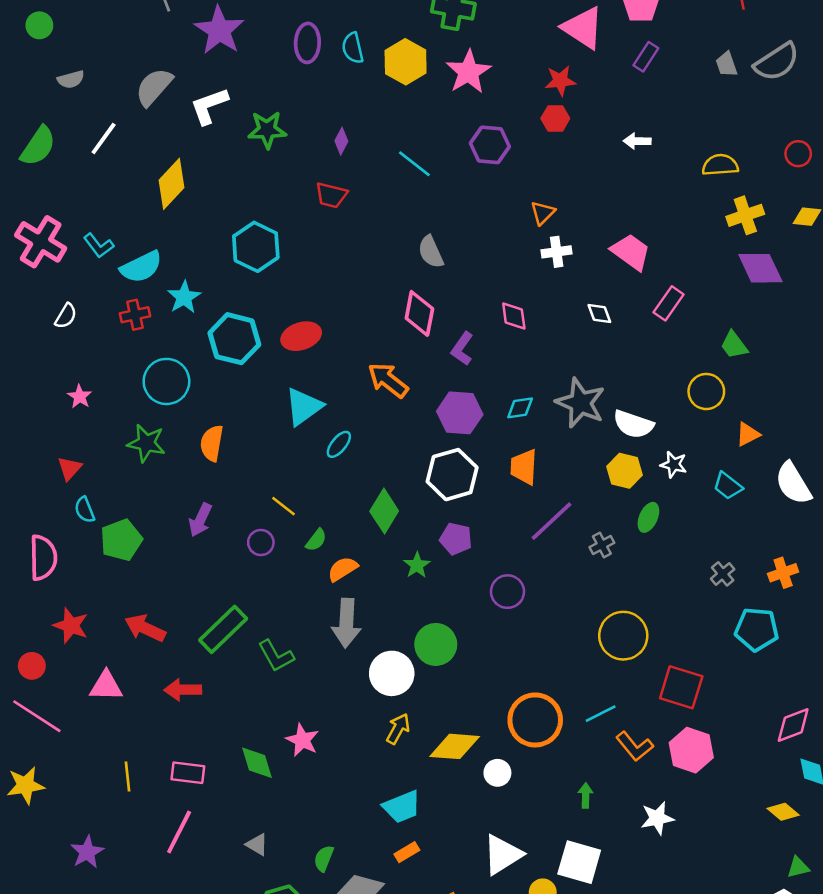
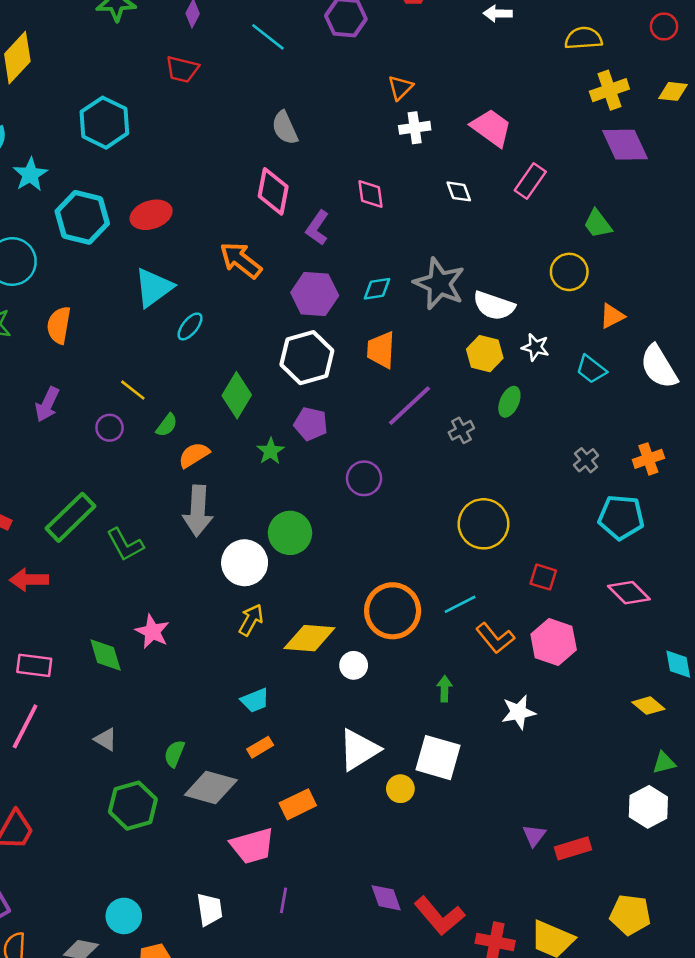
red square: (681, 687) -> (543, 577), size x0.6
pink diamond: (793, 725) -> (629, 593), moved, turned 66
cyan trapezoid: (402, 807) -> (255, 700), size x0.7

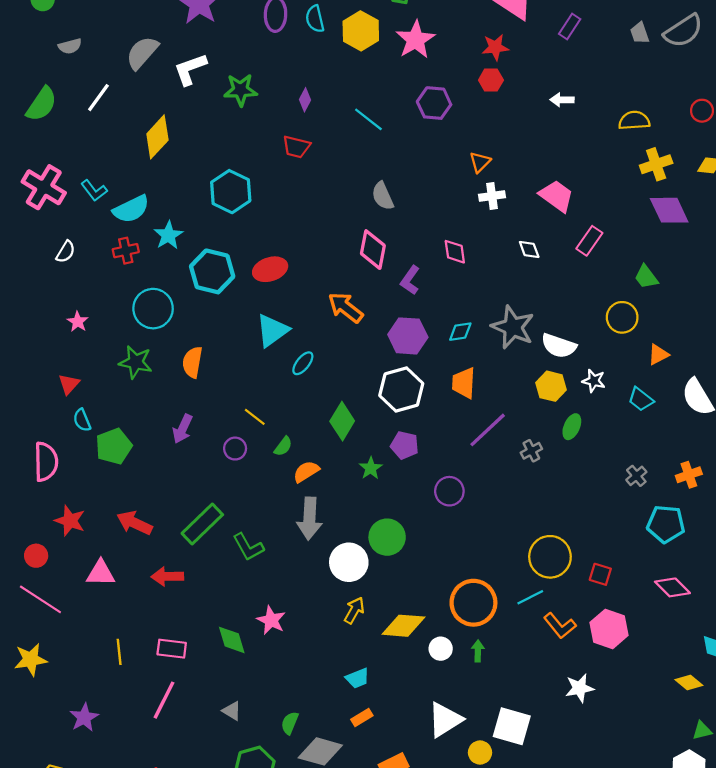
yellow circle: (483, 524) -> (550, 557), moved
green arrow: (445, 689) -> (478, 651), moved

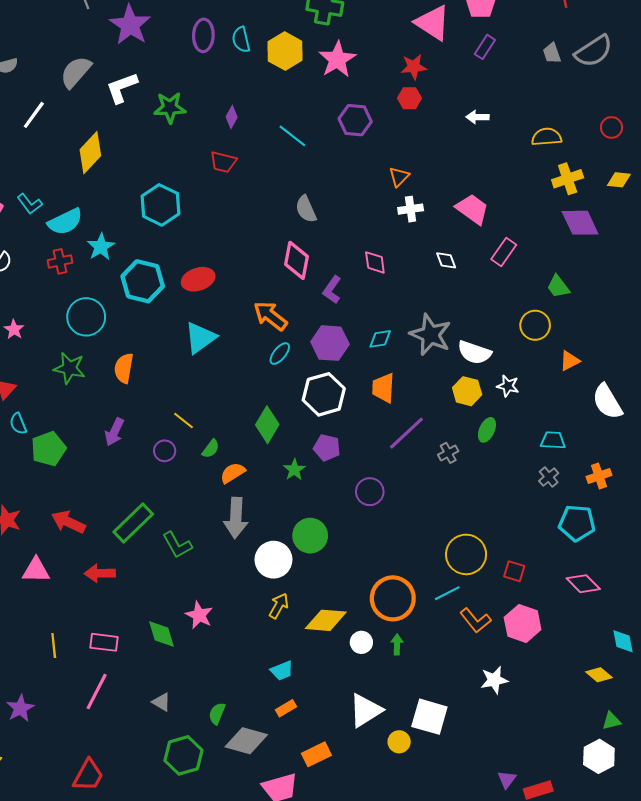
cyan ellipse: (303, 363) -> (280, 354), moved
cyan trapezoid: (641, 399) -> (553, 440), moved, turned 145

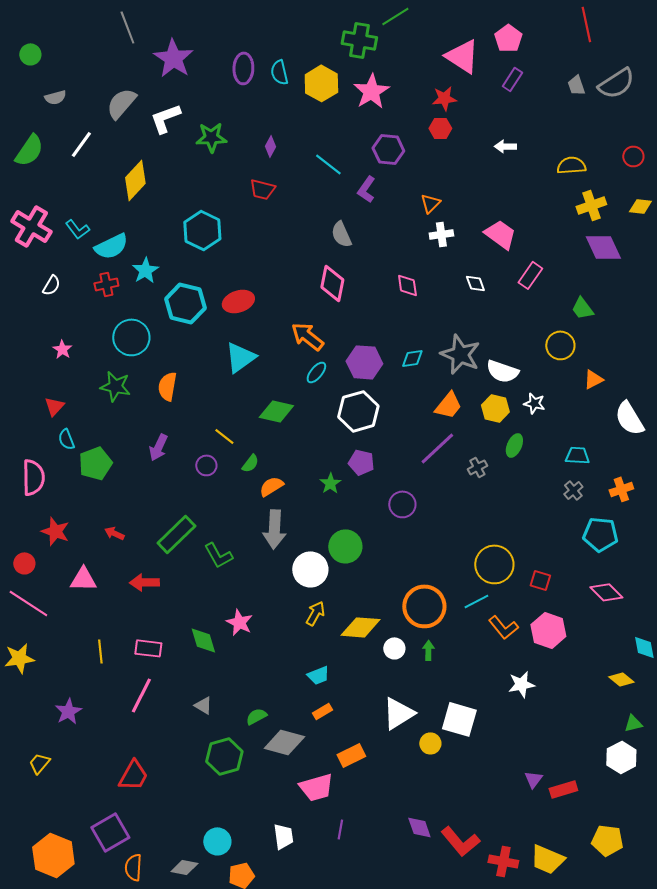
purple L-shape: (332, 290) -> (366, 189), moved
orange trapezoid: (383, 388) -> (448, 405), moved, turned -144
green diamond: (267, 425) -> (276, 411), moved, turned 72
red arrow: (68, 522) -> (114, 533), size x0.6
green semicircle: (217, 714) -> (256, 716), turned 40

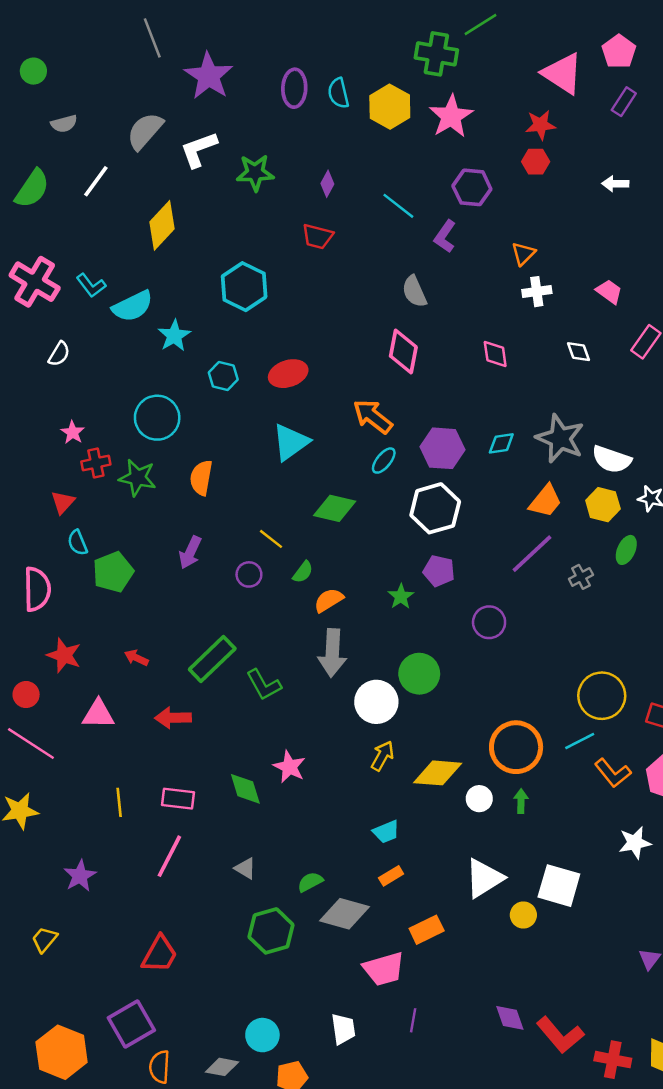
pink trapezoid: (500, 234) -> (609, 292), size x0.7
red cross: (106, 284) -> (96, 463), moved
cyan hexagon: (185, 303) -> (223, 376), size x0.6

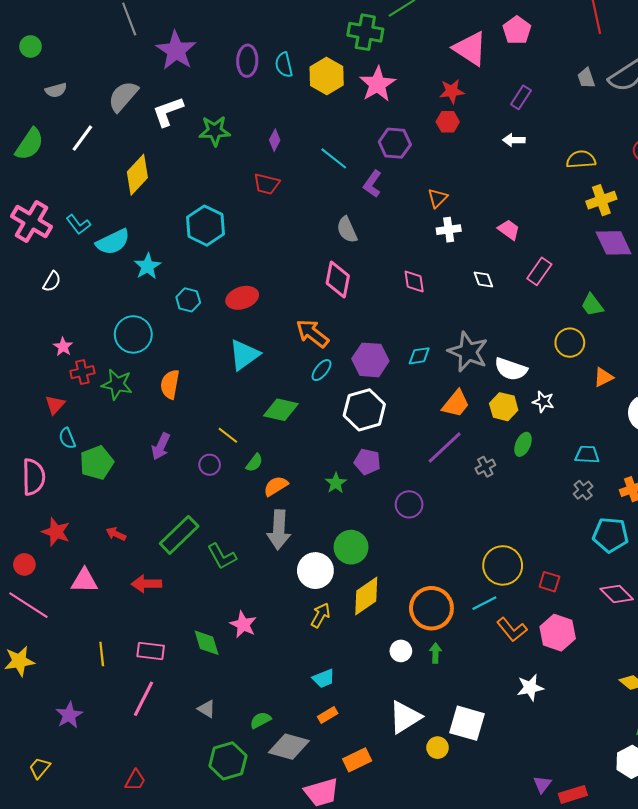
purple rectangle: (624, 102) -> (521, 97), moved
yellow diamond: (438, 773) -> (366, 596), moved, turned -39
red trapezoid: (160, 954) -> (135, 780), size x0.7

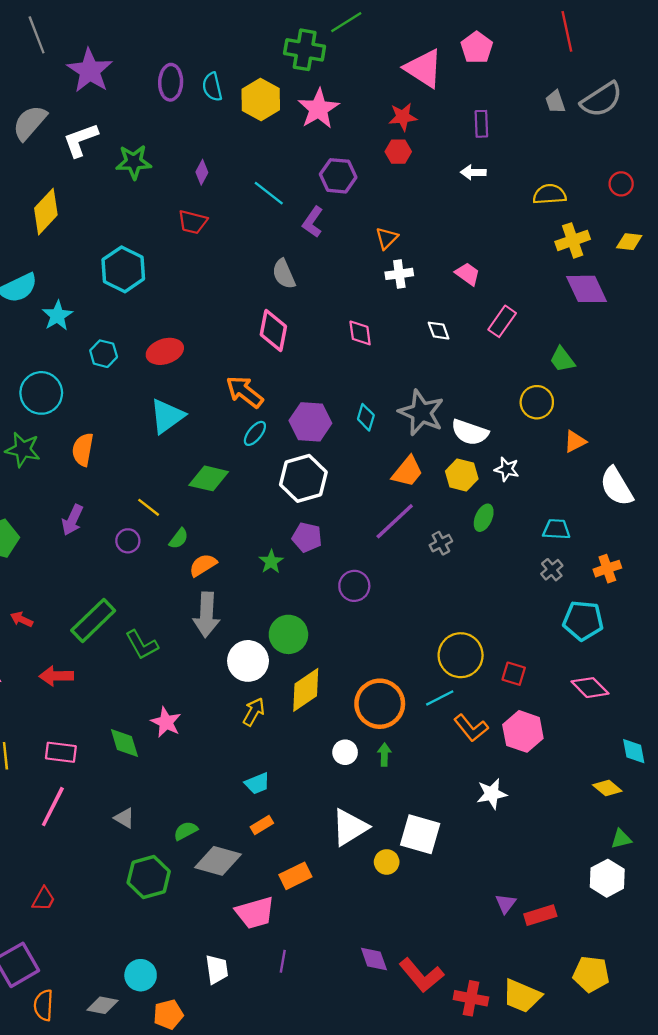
purple rectangle: (521, 97) -> (481, 124), turned -35
cyan diamond: (419, 356) -> (366, 417), turned -65

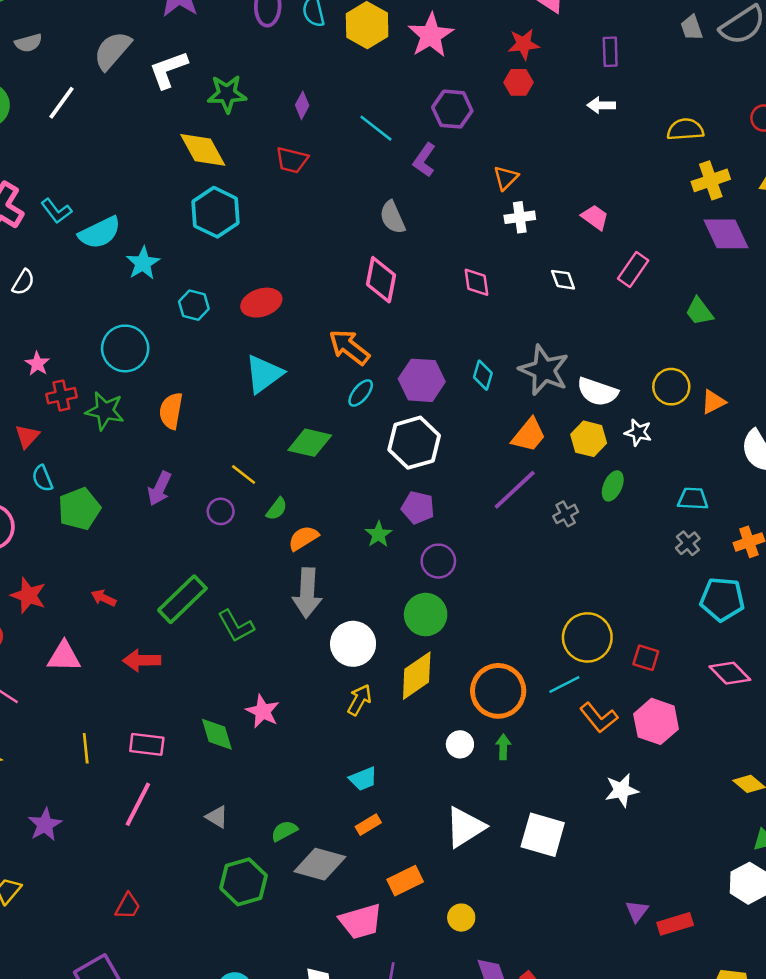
yellow diamond: (46, 212) -> (203, 150), moved, turned -72
yellow circle: (537, 402) -> (671, 387), moved
purple circle: (354, 586) -> (438, 561), moved
green circle: (288, 634) -> (426, 615), moved
yellow circle: (387, 862) -> (461, 918), moved

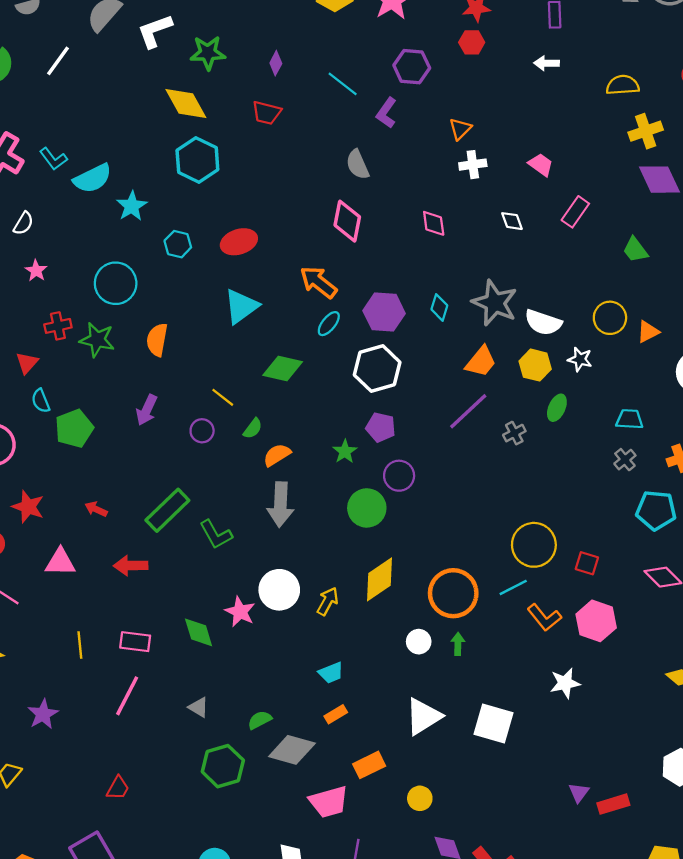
pink star: (37, 364) -> (36, 271), moved
green circle: (426, 615) -> (367, 508), moved
white circle: (353, 644) -> (279, 590), moved

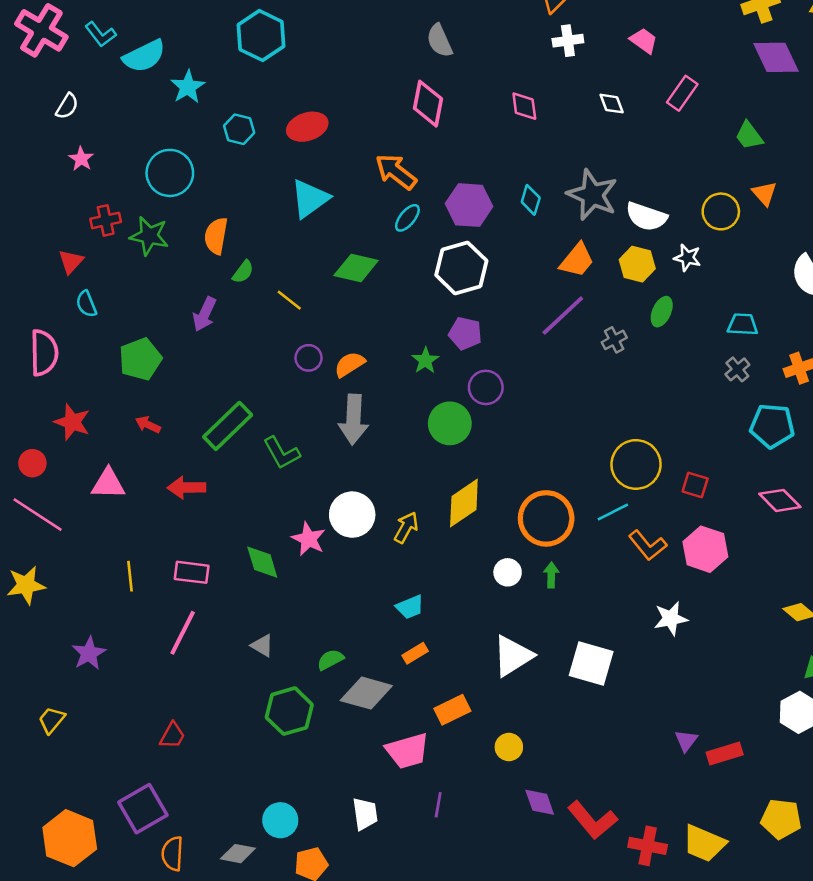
orange triangle: (648, 332) -> (764, 193), moved, turned -45
green pentagon: (74, 428) -> (140, 359), moved
green semicircle: (253, 428) -> (243, 272), moved
purple circle: (202, 431) -> (309, 358), moved

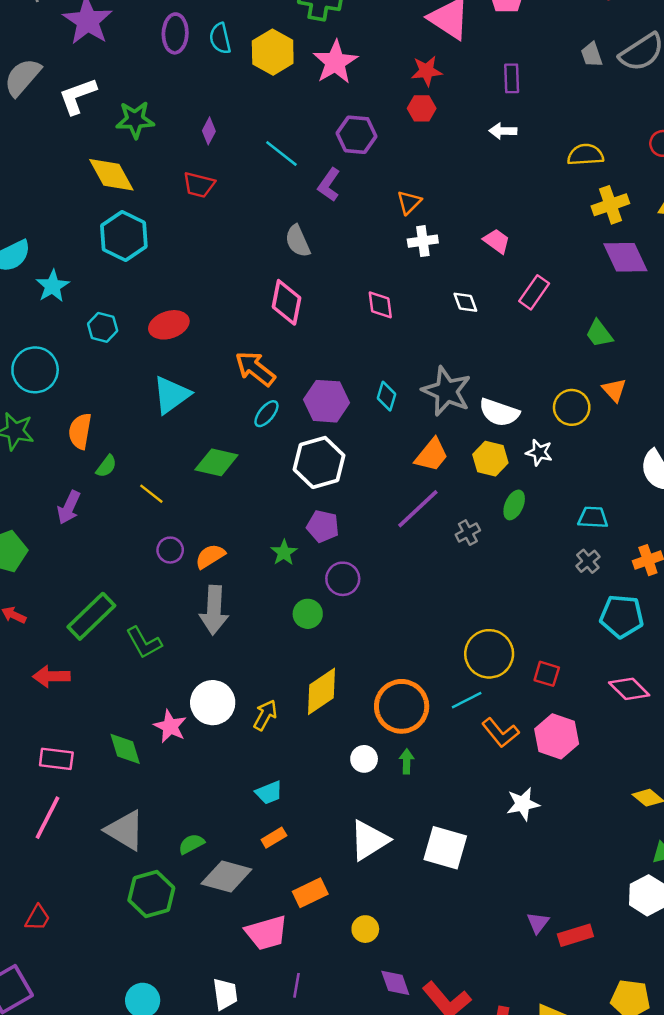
green circle: (450, 423) -> (308, 614), size x0.7
gray triangle: (262, 646) -> (125, 830), size x1.8

